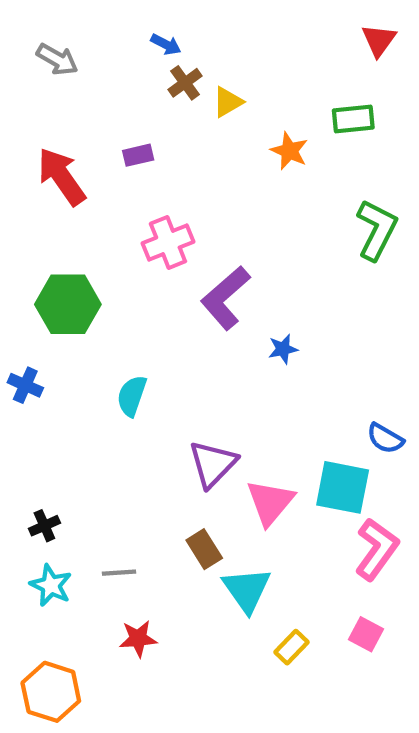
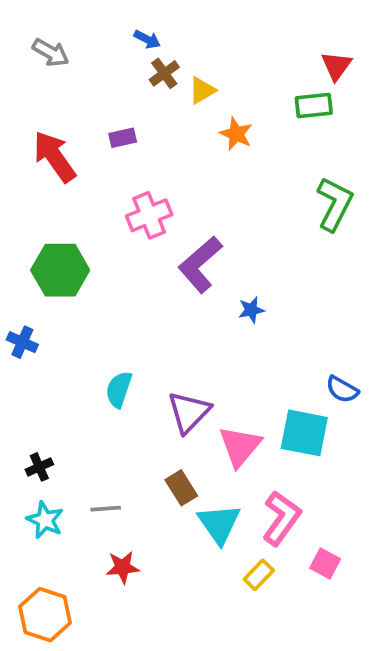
red triangle: (379, 40) -> (336, 66), moved
orange star: (289, 151) -> (236, 134), moved
cyan semicircle: (132, 396) -> (119, 389), moved
pink L-shape: (377, 549) -> (282, 518), moved

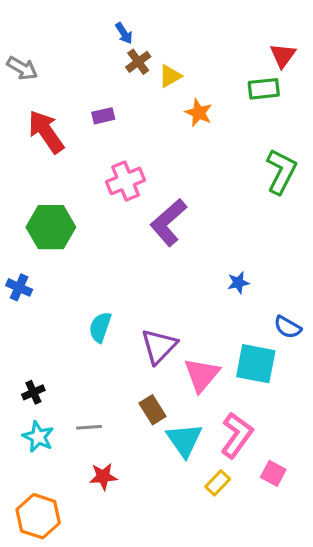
blue arrow: (147, 39) -> (124, 33), turned 30
gray arrow: (51, 53) -> (22, 68), moved
blue star: (251, 310) -> (238, 283), moved

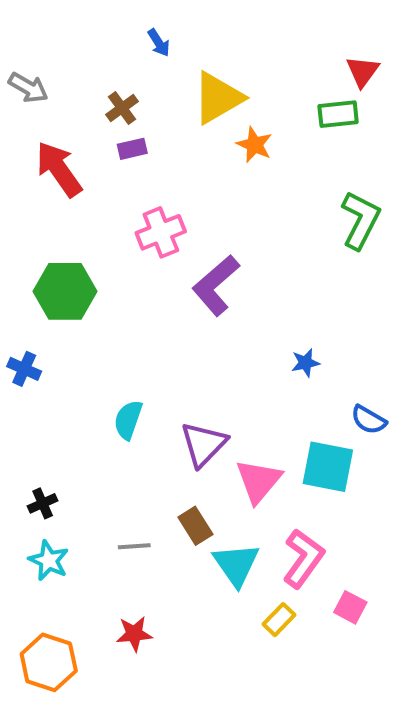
brown cross: (138, 62) -> (122, 108), moved
yellow triangle: (170, 76) -> (218, 98), size x1.8
gray line: (89, 427) -> (134, 546), moved
red star: (103, 477) -> (134, 634), moved

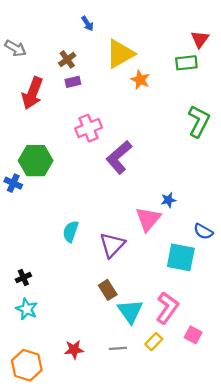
red arrow: (59, 169) -> (32, 93), turned -124
blue cross: (24, 369) -> (13, 183), moved
pink triangle: (259, 481) -> (148, 219), moved
gray line: (134, 546) -> (118, 348), moved

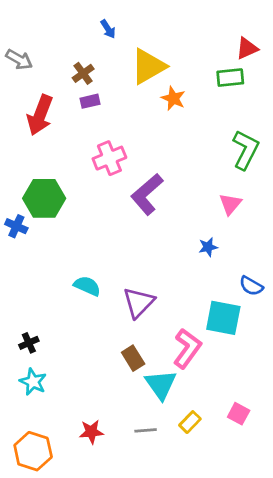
red triangle: (200, 39) -> (247, 48), turned 30
pink triangle: (148, 219) -> (230, 204), moved, size x0.7
cyan semicircle: (71, 231) -> (87, 286), turned 95
pink L-shape: (167, 308) -> (187, 348), moved

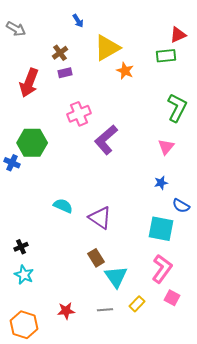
gray arrow: (19, 59) -> (16, 29), moved
blue star: (208, 247) -> (161, 183), moved
purple triangle: (139, 303) -> (100, 218), turned -40
pink L-shape: (187, 348) -> (162, 269), moved

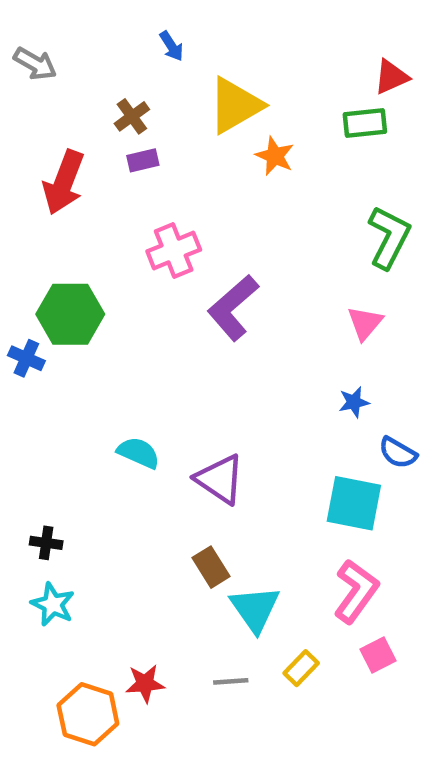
black cross: (21, 247) -> (46, 543), turned 32
pink square: (172, 298) -> (378, 655), turned 35
orange hexagon: (24, 325) -> (88, 714), moved

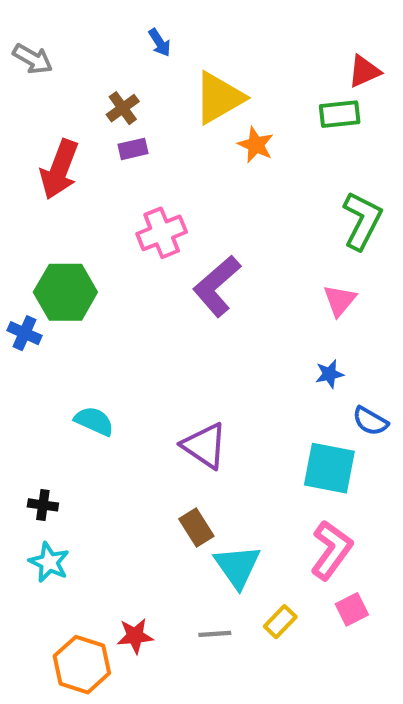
cyan semicircle: (138, 453) -> (94, 421), moved

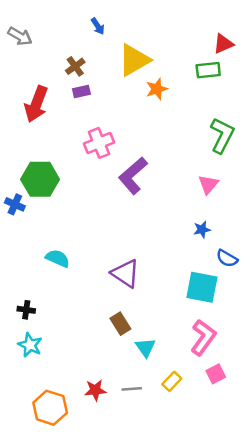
orange star: (256, 145) -> (157, 89), turned 30
cyan triangle: (237, 566) -> (145, 347), size x0.7
red star: (135, 636) -> (95, 390), moved

